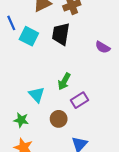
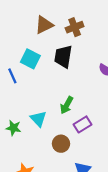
blue line: (11, 23) -> (12, 76), moved
green star: (21, 120) -> (13, 128), moved

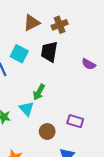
green arrow: (67, 105) -> (39, 92), moved
purple rectangle: (82, 124) -> (75, 121), moved, turned 49

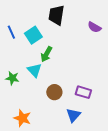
cyan square: (19, 54) -> (33, 35), moved, turned 30
purple rectangle: (75, 121) -> (83, 92), moved

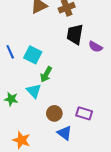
black trapezoid: (56, 15) -> (75, 34), moved
cyan square: (33, 35) -> (33, 55), turned -30
blue triangle: (73, 115) -> (65, 133), moved, turned -35

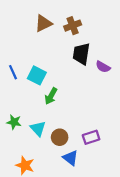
cyan triangle: (34, 91) -> (38, 129), moved
purple rectangle: (84, 113) -> (91, 137), turned -35

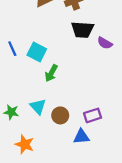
black trapezoid: (81, 54) -> (82, 30), turned -95
green star: (14, 122) -> (11, 112), moved
blue triangle: (70, 158) -> (81, 137), moved, turned -42

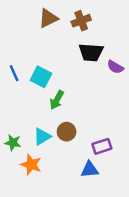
cyan triangle: (38, 107) -> (42, 137), turned 42
brown circle: (60, 115) -> (67, 132), moved
orange star: (25, 144) -> (31, 165), moved

